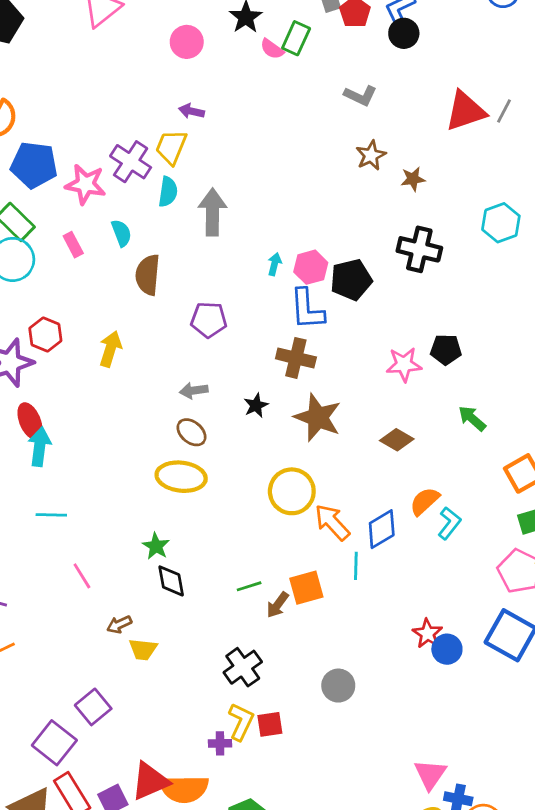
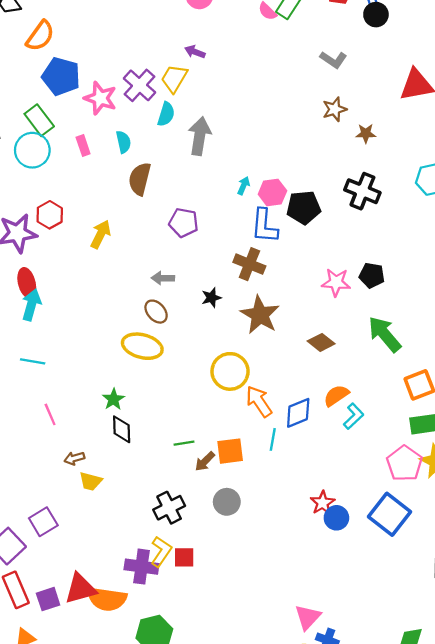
green arrow: (472, 418) -> (385, 334), size x1.6
gray circle: (338, 686) -> (227, 502), moved
purple cross: (220, 743) -> (141, 567), size x1.8

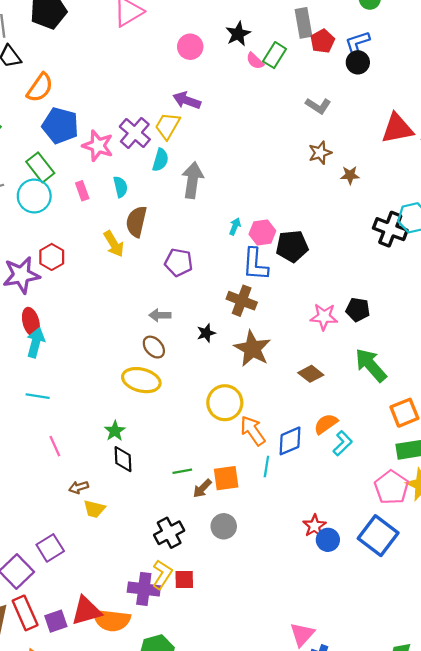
purple arrow: (195, 52) -> (187, 100), size x1.4
black cross: (362, 191) -> (390, 229), moved
yellow arrow: (101, 234) -> (114, 244), moved, turned 124

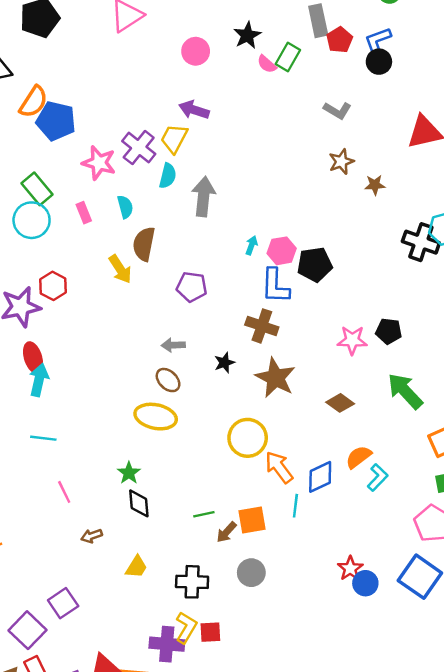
blue pentagon: (60, 126) -> (56, 121), moved
yellow trapezoid: (94, 509) -> (136, 567), moved, turned -70
black cross: (169, 533) -> (192, 582), turned 32

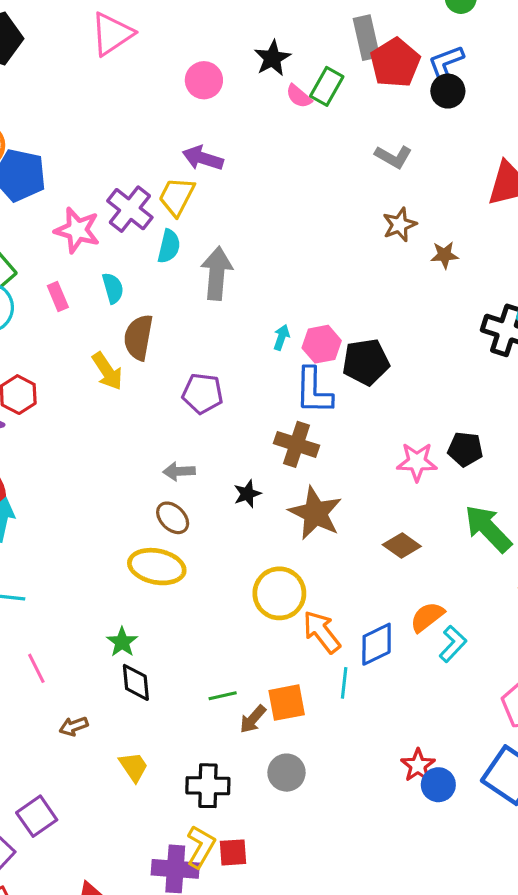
red pentagon: (340, 40) -> (395, 63), size x1.4
yellow trapezoid: (136, 567) -> (134, 767), turned -65

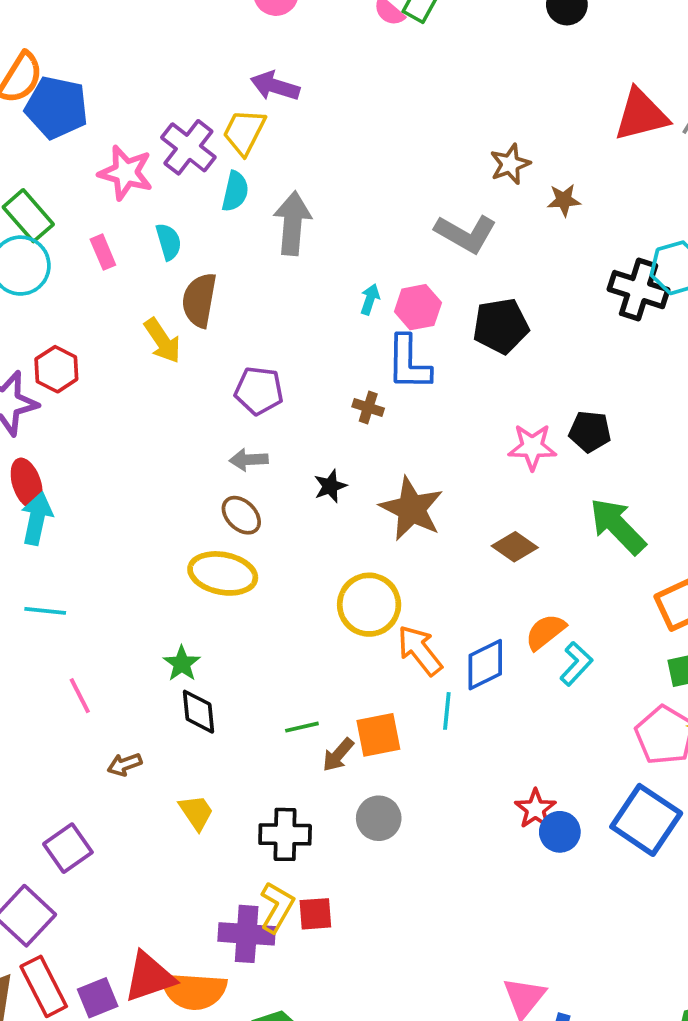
gray L-shape: (393, 157) -> (466, 234), moved, size x1.4
black pentagon: (366, 362) -> (501, 326), moved
purple pentagon: (203, 393) -> (259, 391), moved
brown cross: (296, 444) -> (368, 407), moved, size x0.6
purple square: (37, 816) -> (68, 848), moved

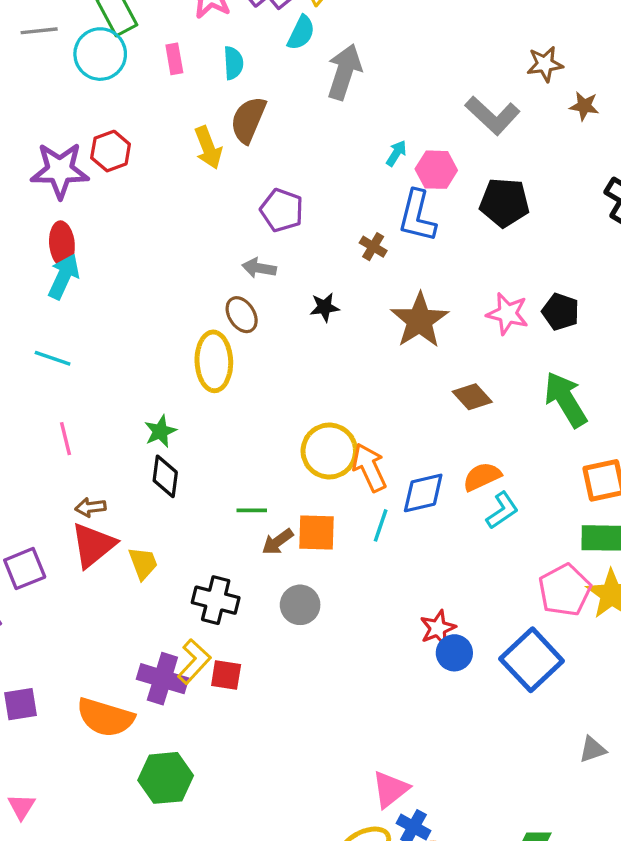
brown star: (411, 509) -> (420, 320), moved
yellow ellipse: (223, 573) -> (214, 361), turned 64
yellow circle: (369, 605) -> (329, 451), moved
red triangle: (149, 977) -> (93, 545), moved, turned -33

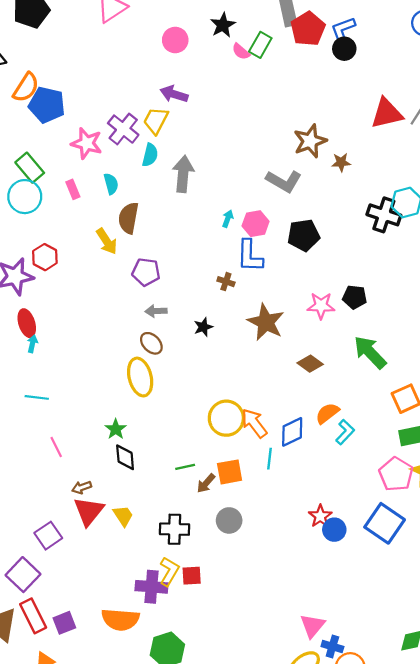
brown star: (545, 64) -> (310, 141), size x1.4
purple pentagon: (282, 210) -> (146, 272), moved
cyan arrow: (64, 277) -> (32, 344), size x0.6

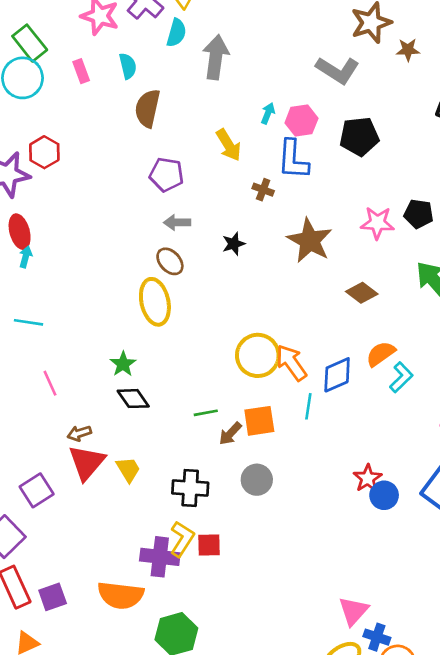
yellow arrow: (107, 241) -> (229, 145), moved
black diamond: (125, 457) -> (133, 399), turned -32

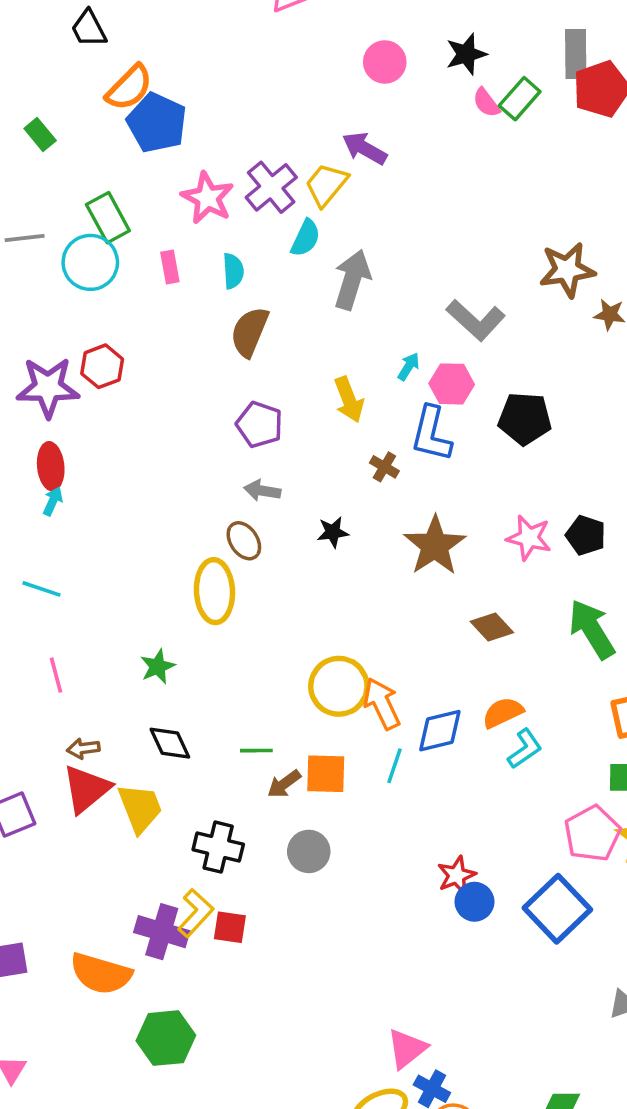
gray L-shape: (338, 70) -> (476, 320), moved
black diamond: (133, 399) -> (170, 743), moved
yellow trapezoid: (128, 469) -> (140, 808), size x1.4

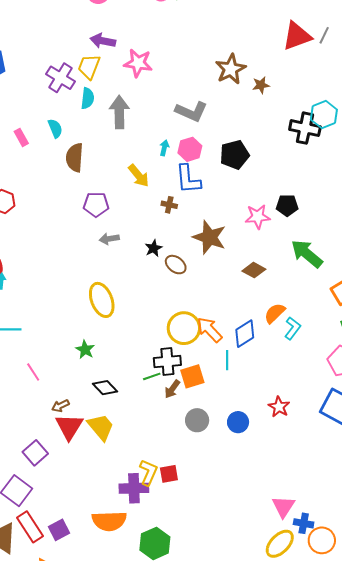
pink star: (208, 198) -> (138, 63), moved
brown ellipse: (244, 541) -> (176, 265), moved
black cross: (218, 847) -> (167, 361), moved
blue circle: (474, 902) -> (238, 422), moved

